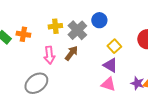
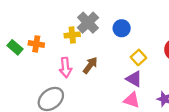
gray cross: (77, 30) -> (88, 23), moved

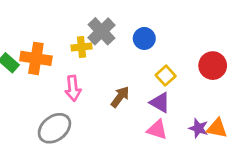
orange cross: (36, 44) -> (36, 58), size x1.5
brown arrow: (90, 65) -> (120, 97), moved

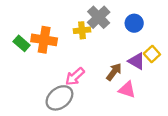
pink arrow: (73, 88) -> (75, 77), moved, turned 54
purple triangle: (160, 103) -> (137, 61), moved
pink triangle: (157, 130) -> (127, 90), moved

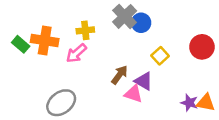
gray cross: (99, 17) -> (125, 16), moved
purple triangle: (137, 61) -> (144, 81), moved
pink arrow: (75, 77) -> (76, 53), moved

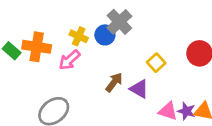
blue circle: (141, 23) -> (105, 35), moved
yellow cross: (85, 30) -> (79, 36), turned 30
pink triangle: (133, 94) -> (168, 111), moved

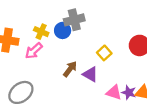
gray cross: (119, 22) -> (74, 20), turned 30

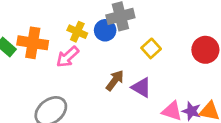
yellow square: (104, 53) -> (151, 48), moved

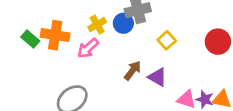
yellow cross: (77, 32) -> (97, 25), turned 36

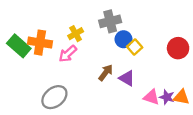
blue circle: (123, 23) -> (123, 39), moved
green rectangle: (30, 39) -> (19, 46), size x1.5

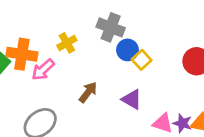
gray cross: (110, 21) -> (111, 27), turned 35
pink arrow: (68, 54) -> (43, 70), moved
brown arrow: (106, 73) -> (88, 92), moved

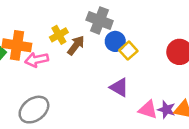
pink arrow: (43, 70) -> (37, 60), turned 30
brown arrow: (88, 92) -> (76, 45), moved

